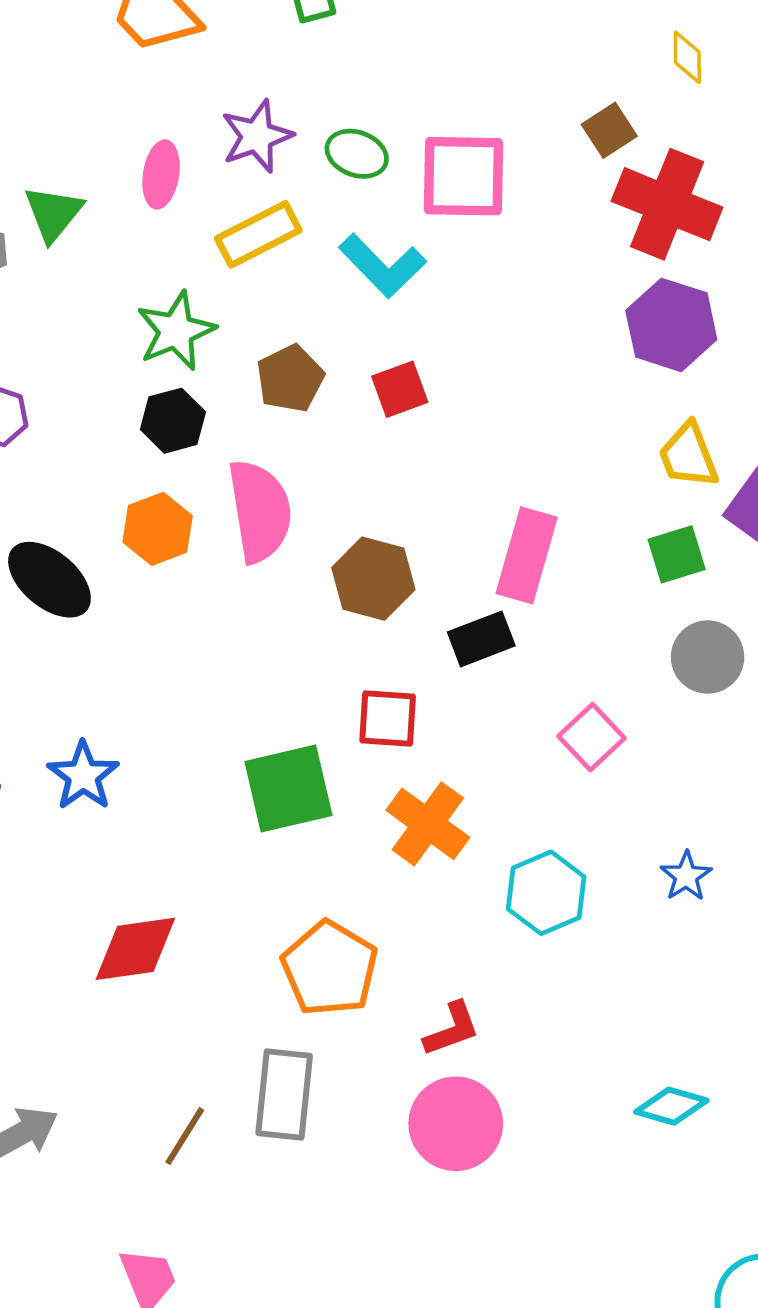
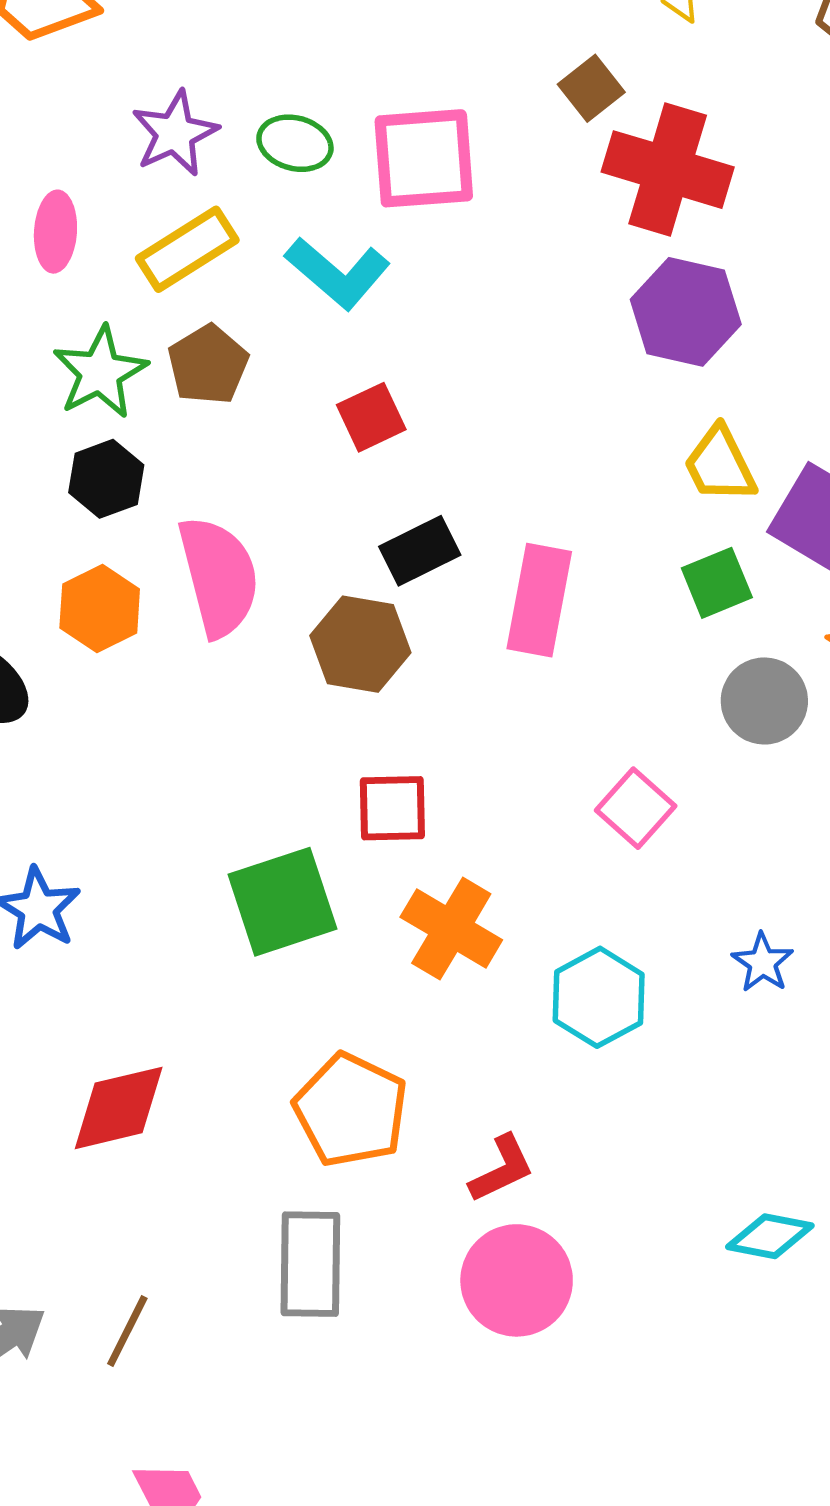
pink ellipse: (161, 174) -> (55, 232), moved
brown pentagon: (290, 378) -> (208, 365), moved
black rectangle: (481, 639) -> (420, 551), moved
brown line: (185, 1136) -> (127, 1331), moved

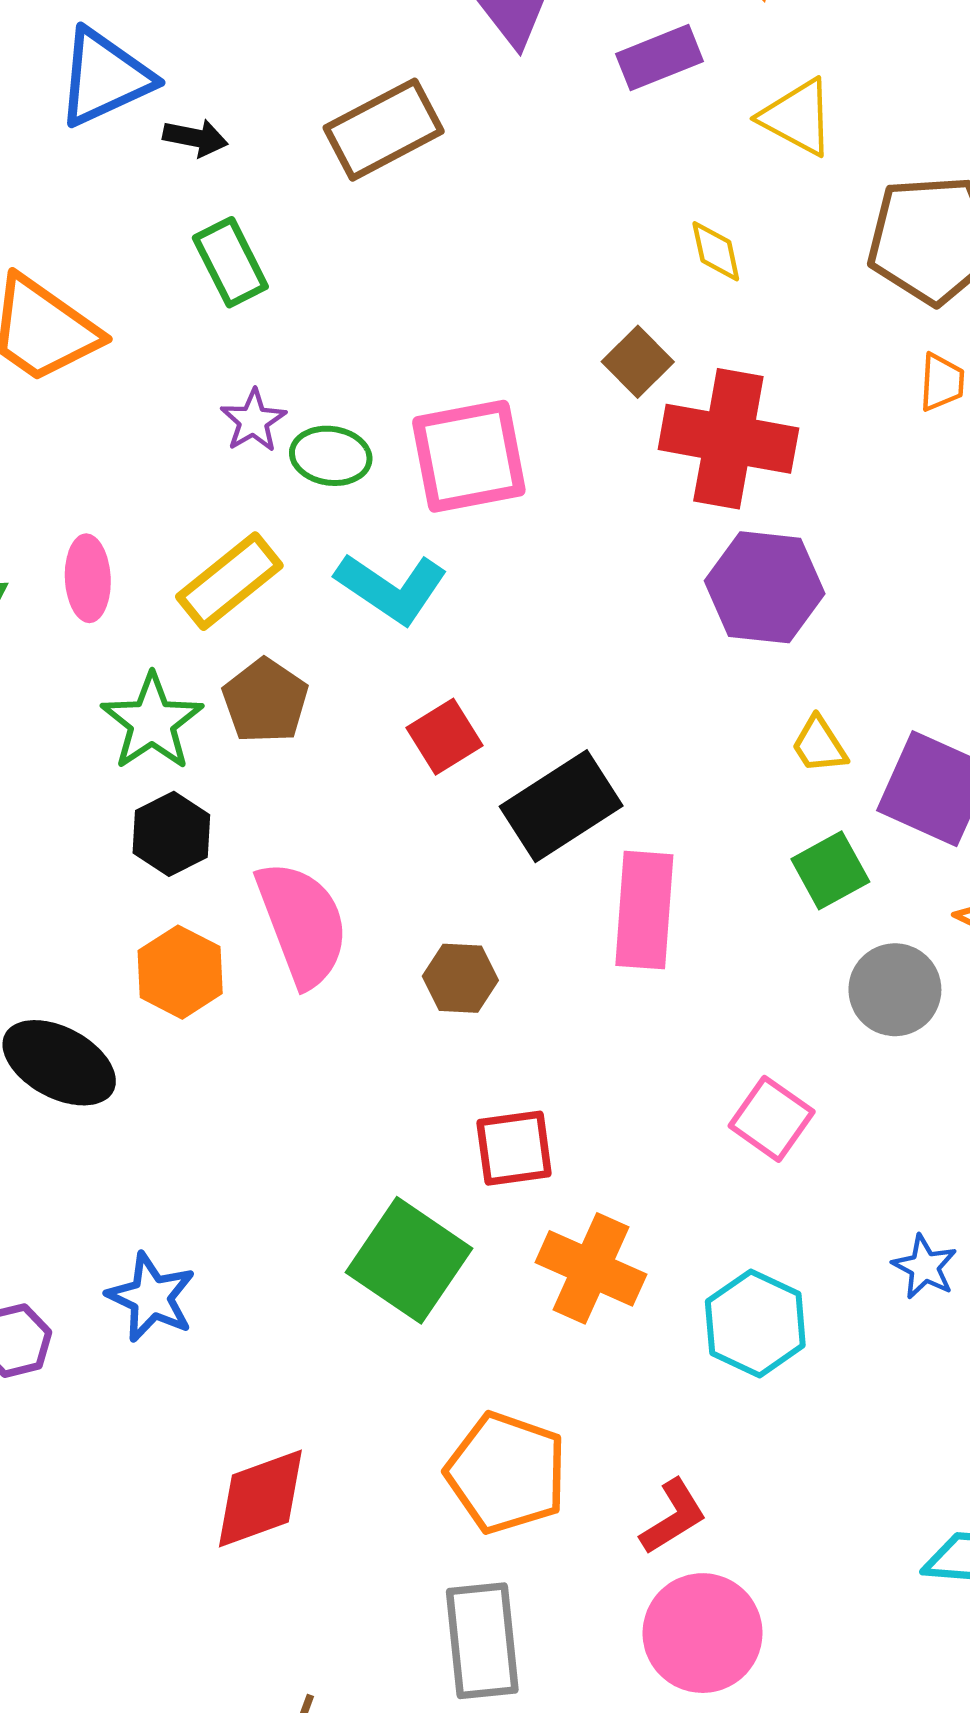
purple star: (175, 133) -> (253, 421), moved, size x0.7
yellow trapezoid: (720, 465) -> (819, 745), size x0.7
black rectangle: (420, 551) -> (561, 806), moved, size x1.4
brown hexagon: (360, 644) -> (460, 978), size x0.7
green square: (282, 902) -> (409, 1260), turned -31

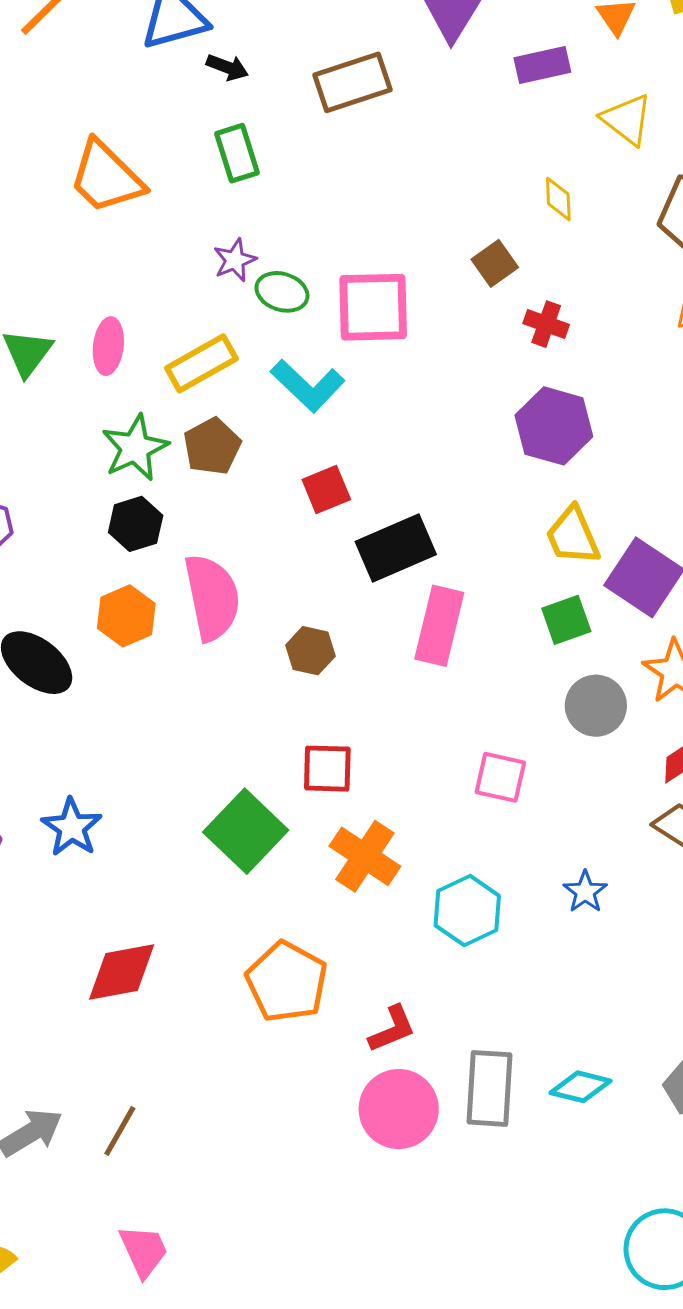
red cross: (728, 439) -> (546, 324), size x0.5
yellow trapezoid: (819, 745) -> (573, 536), size x1.5
pink square: (772, 1119) -> (500, 777), turned -32
gray rectangle: (482, 1641) -> (490, 1088), moved

